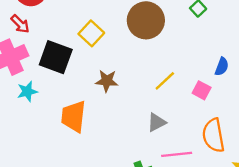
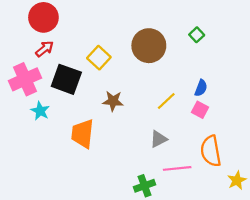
red arrow: (20, 24) -> (45, 49), moved, turned -84
blue semicircle: (222, 67) -> (201, 88), moved
cyan star: (27, 92) -> (40, 111), turned -30

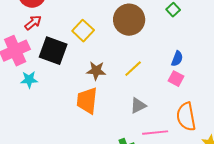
yellow line: (166, 101) -> (133, 69), moved
cyan star: (40, 111) -> (29, 80), turned -30
orange trapezoid: (83, 134) -> (87, 101), moved

